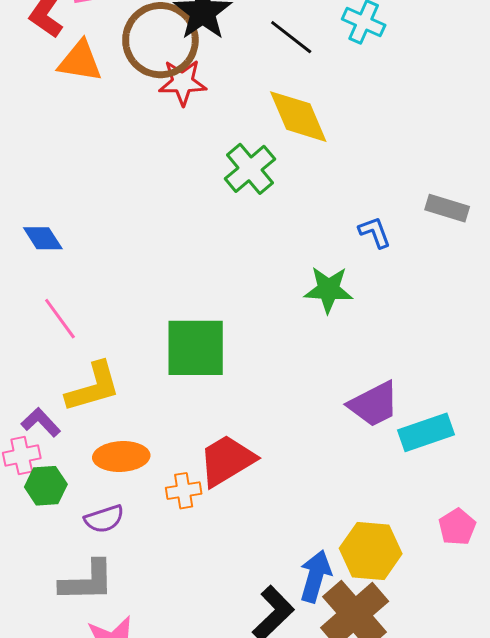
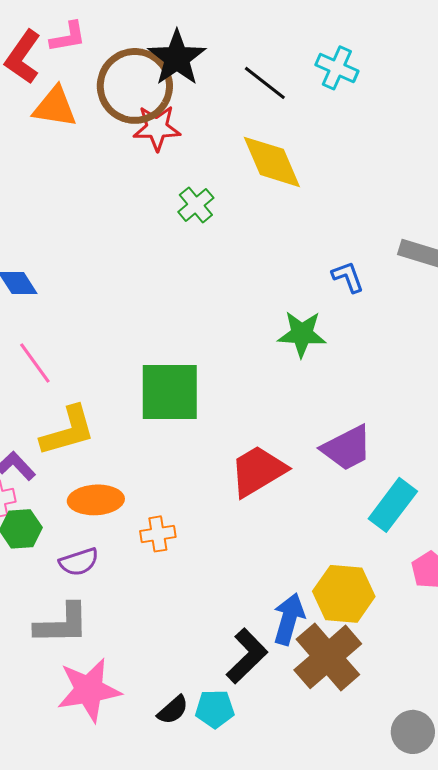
green cross: (250, 169) -> (196, 205), moved, size x0.7
cyan rectangle: (426, 432) -> (393, 505), moved, turned -34
red trapezoid: (227, 461) -> (258, 471), moved

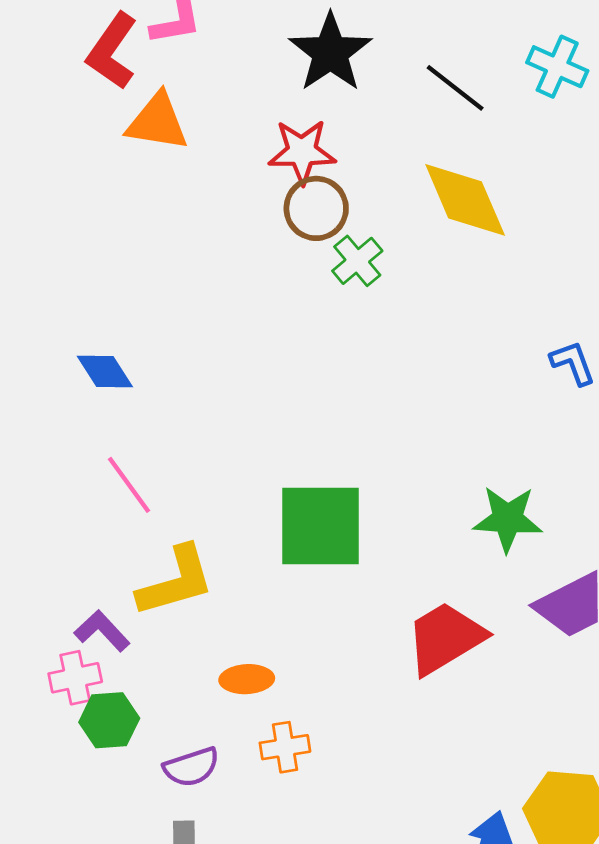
brown circle: (135, 86) -> (316, 208), moved, size x0.6
green star: (302, 334) -> (508, 519), moved
orange ellipse: (96, 500) -> (247, 679), moved, size x0.7
orange cross: (158, 534) -> (285, 747), moved

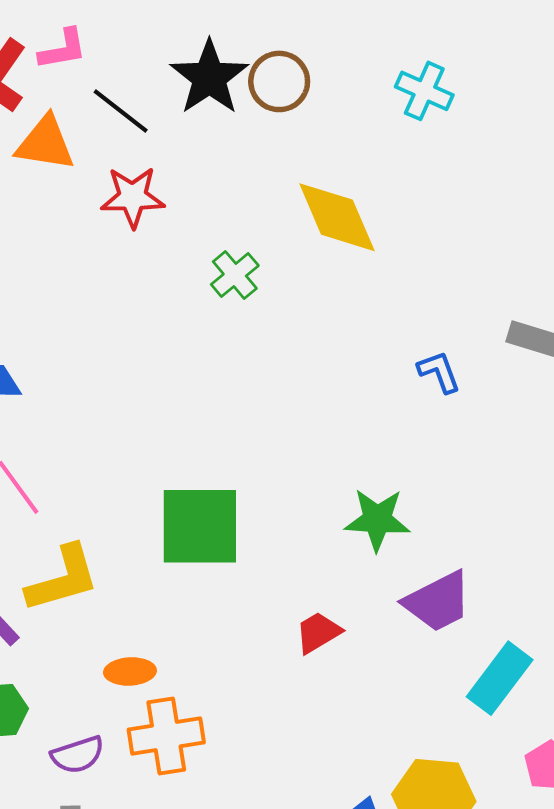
black line: (455, 88) -> (121, 111), moved
red star: (302, 152) -> (133, 197), moved
brown circle: (316, 208) -> (279, 81), moved
red trapezoid: (445, 638) -> (318, 633), size x0.6
orange cross: (285, 747) -> (166, 736), size x1.6

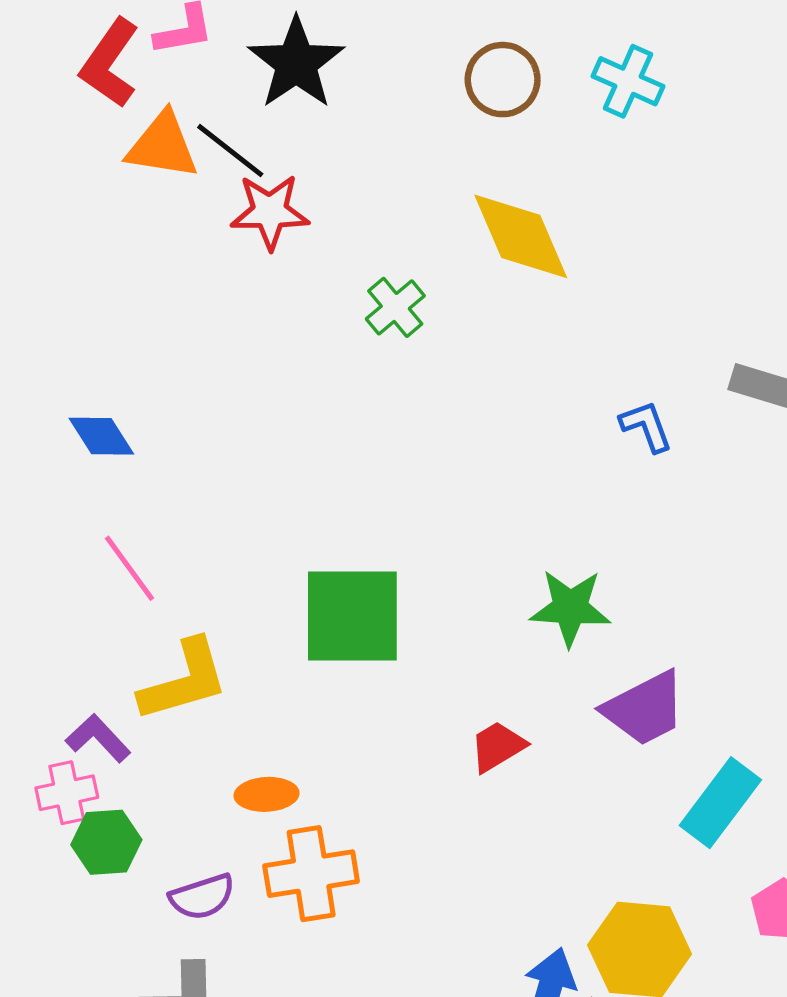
black star: (209, 77) -> (296, 63), moved
brown circle: (279, 81) -> (503, 80), moved
black line: (121, 111) -> (230, 151), moved

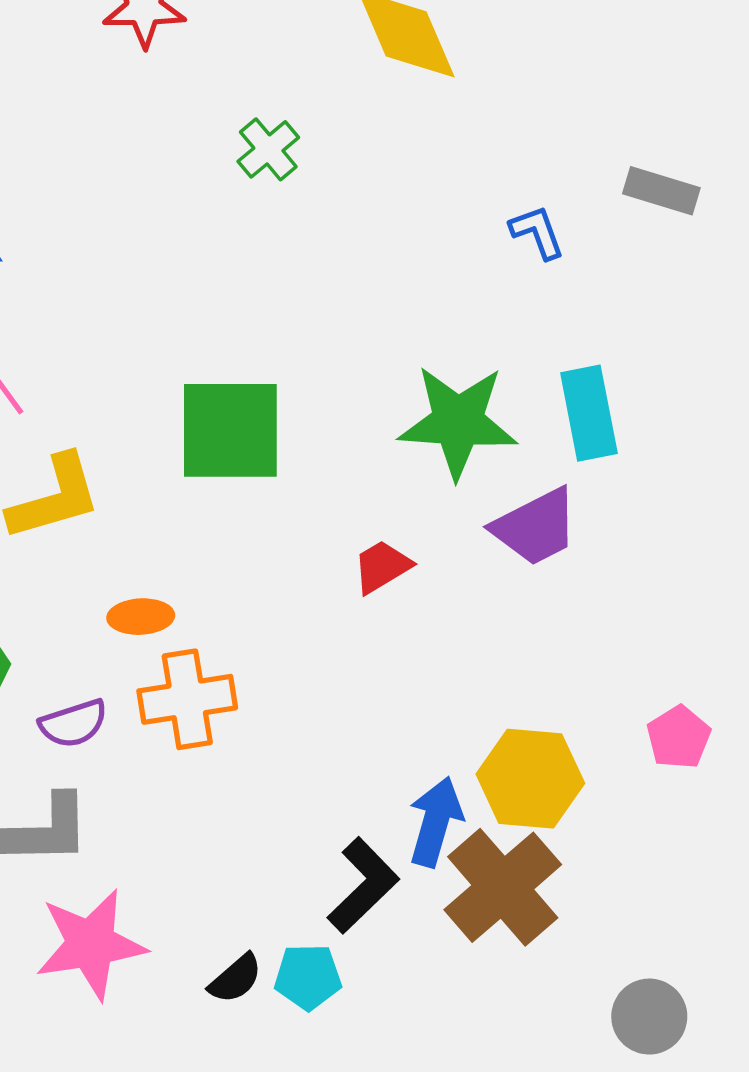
green cross: (395, 307) -> (268, 149), moved
green star: (570, 608) -> (458, 422), size x1.4
cyan rectangle: (720, 803) -> (589, 413), moved, turned -48

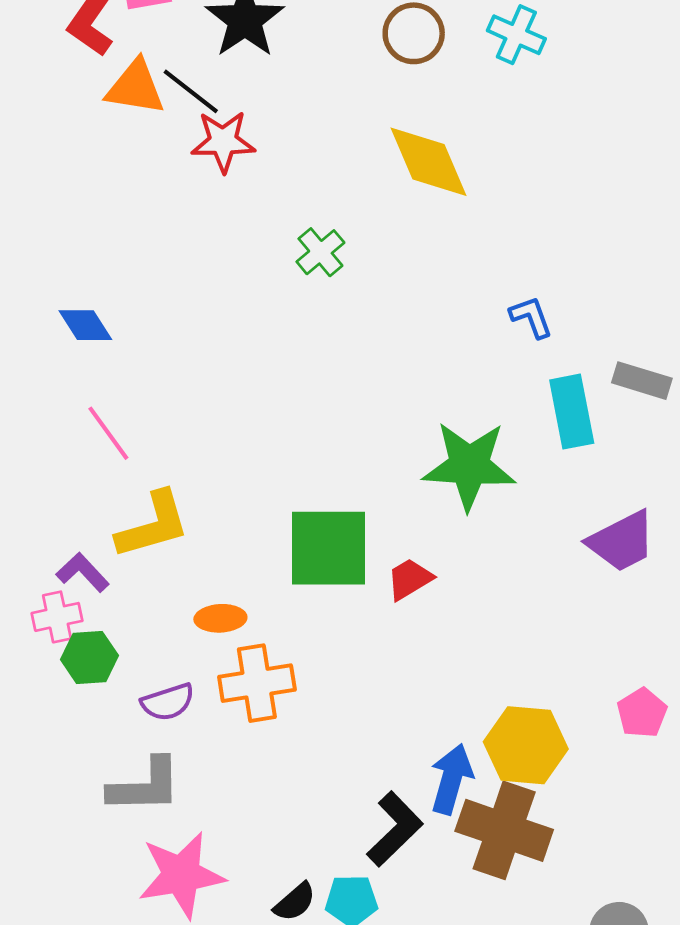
gray rectangle: (661, 191) -> (642, 381), moved
cyan rectangle: (589, 413) -> (572, 412), moved
green square: (230, 430) -> (329, 548), moved
purple trapezoid: (536, 527) -> (622, 541), moved
brown cross: (503, 887) -> (504, 830), turned -30

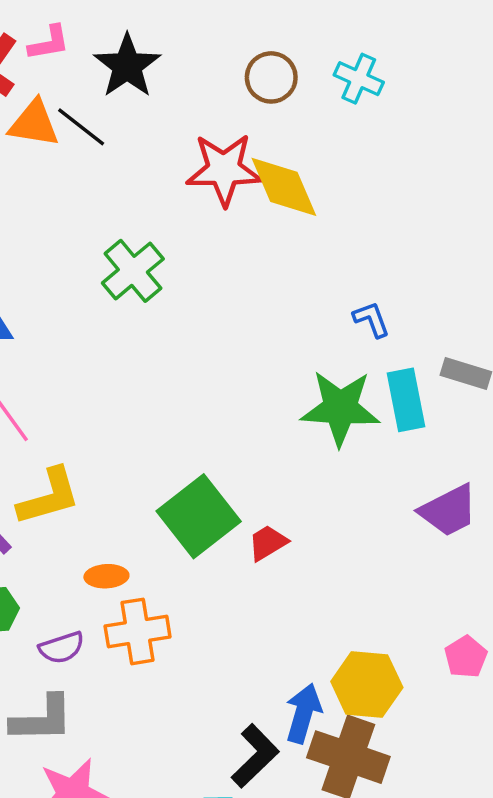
red star: (223, 141) -> (224, 170), moved, size x1.4
green cross: (320, 252) -> (133, 271), moved, size x1.5
green star: (469, 466) -> (340, 408), moved
green square: (329, 548) -> (199, 516), turned -38

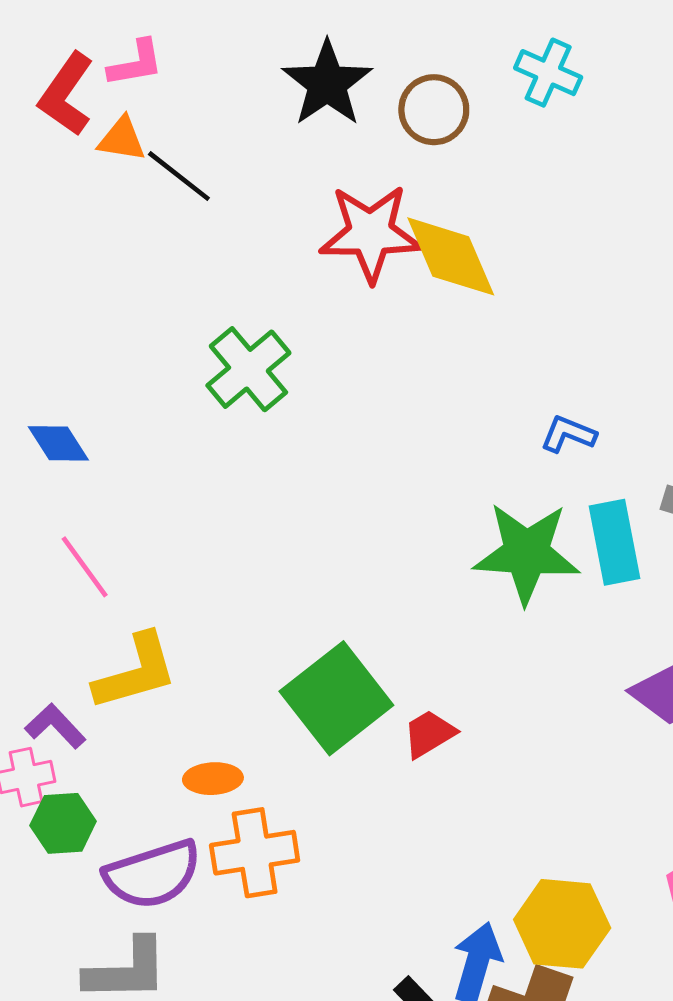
black star: (127, 66) -> (327, 83), moved
cyan cross: (359, 79) -> (548, 73), moved
orange triangle: (34, 124) -> (122, 139), moved, size x0.7
blue L-shape: (371, 319) -> (568, 434), turned -48
purple semicircle: (62, 648) -> (153, 874), size x1.6

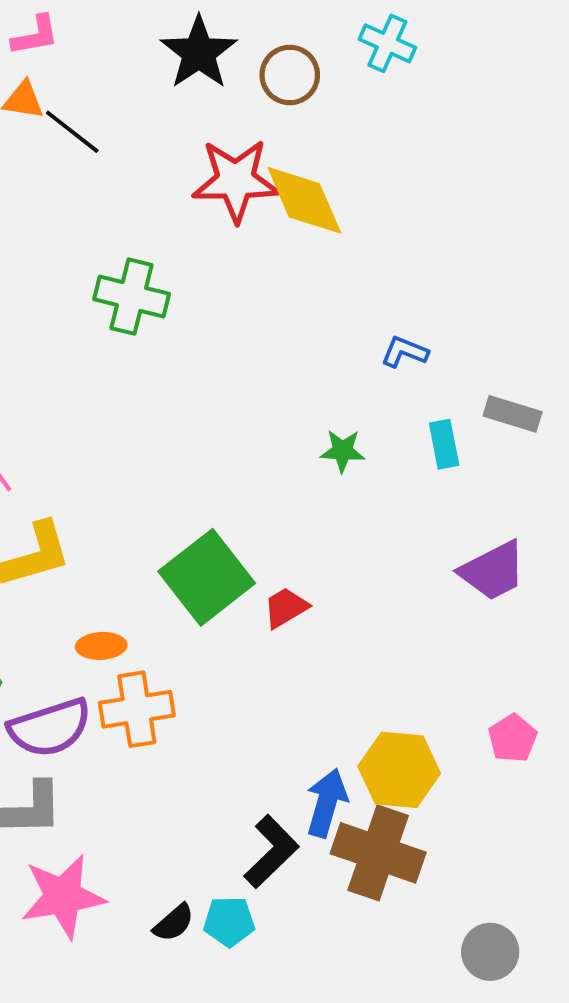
green cross: (248, 369) -> (132, 297), turned -36
cyan rectangle: (615, 542) -> (444, 444), size x0.7
green star: (526, 553) -> (343, 451), moved, size x0.5

